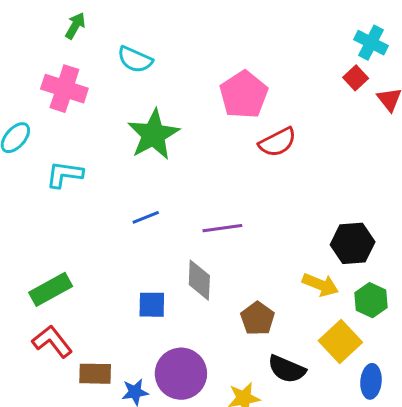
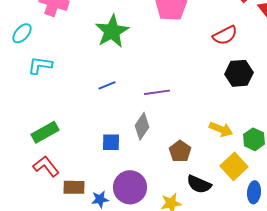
red semicircle: (278, 142) -> (225, 35), moved
cyan L-shape: (64, 174) -> (40, 65), moved
black hexagon: (353, 243) -> (239, 73), moved
gray diamond: (199, 280) -> (142, 126), turned 32

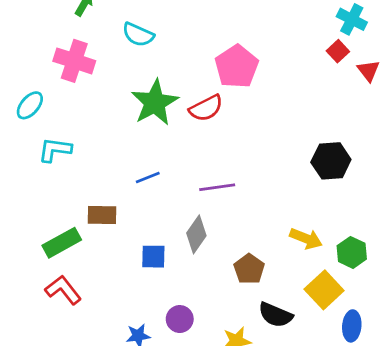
red semicircle: (225, 35) -> (206, 108), moved
brown rectangle: (74, 187) -> (102, 215), moved
purple circle: (130, 187) -> (180, 319), size x0.6

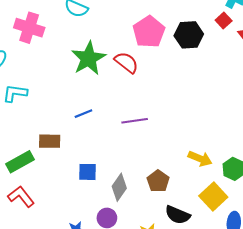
red semicircle: (206, 108) -> (126, 62), turned -115
black hexagon: (331, 161) -> (189, 35), moved
gray diamond: (196, 234) -> (119, 187), moved

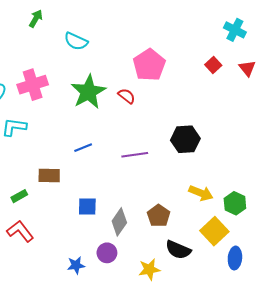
red square: (224, 21) -> (213, 65), moved
pink cross: (29, 28) -> (33, 85), moved, turned -36
black hexagon: (189, 35) -> (185, 139), moved
red semicircle: (126, 62) -> (127, 96), size x0.7
green rectangle: (20, 162) -> (19, 196), size x0.6

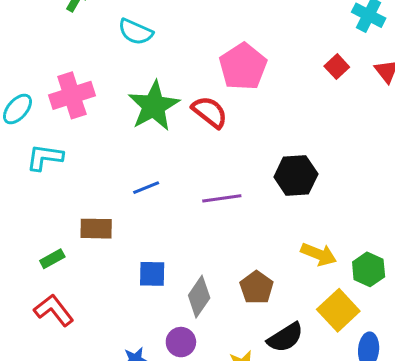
red semicircle: (127, 96) -> (210, 112), size x1.4
black semicircle: (178, 250) -> (285, 337), turned -55

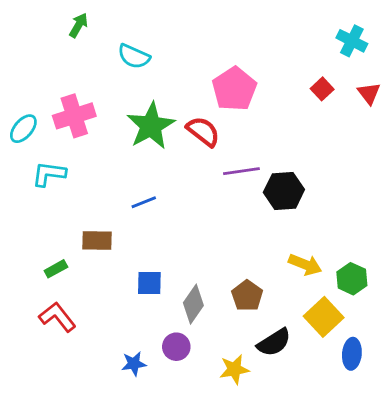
purple line: (222, 198) -> (241, 171), moved

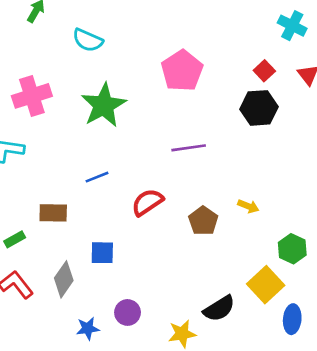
red semicircle: (203, 131) -> (147, 202), moved, turned -72
black hexagon: (284, 191) -> (259, 108), moved
yellow arrow: (305, 265) -> (248, 206), moved, size x0.7
brown pentagon: (247, 296) -> (203, 221), moved
gray diamond: (193, 304) -> (64, 279), moved

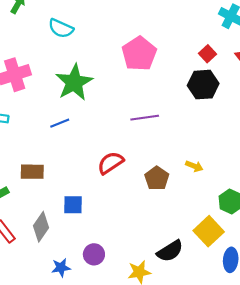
blue line: (97, 177) -> (60, 123), moved

